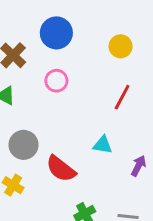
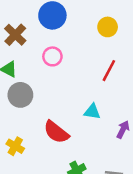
gray circle: (24, 145) -> (20, 95), moved

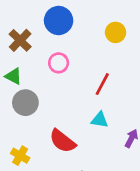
red line: (109, 71) -> (102, 84), moved

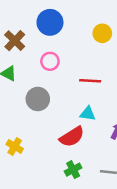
red line: (102, 84) -> (90, 81), turned 65
gray circle: (25, 103) -> (38, 99), moved
red semicircle: (63, 141) -> (72, 137), moved, turned -70

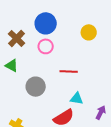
pink circle: (50, 61) -> (46, 46), moved
red line: (90, 81) -> (69, 72), moved

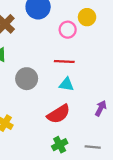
pink circle: (46, 46) -> (68, 30), moved
cyan triangle: (77, 99) -> (67, 84), moved

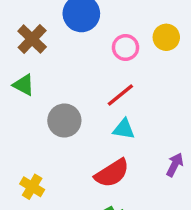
yellow circle: (87, 17) -> (166, 37), moved
red line: (64, 62) -> (120, 95), turned -42

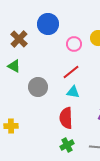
red semicircle: (112, 173) -> (66, 118), turned 120
yellow cross: (32, 187) -> (11, 126), moved, turned -32

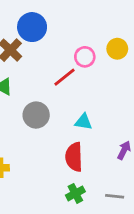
blue circle: (48, 24) -> (32, 27), moved
red line: (71, 72) -> (65, 77), moved

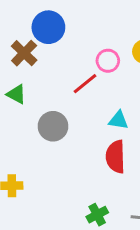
cyan triangle: (83, 122) -> (119, 120), moved
red semicircle: (74, 157) -> (115, 157), moved

